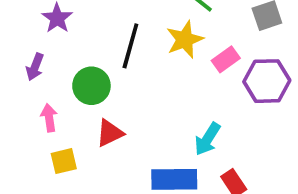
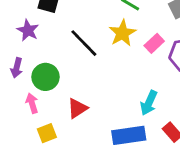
black line: (130, 46) -> (84, 43), turned -52
green circle: (91, 86) -> (46, 77), moved

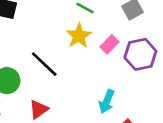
black line: (84, 43) -> (44, 64), moved

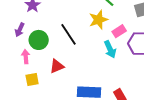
cyan arrow: (107, 102) -> (110, 49), moved, turned -60

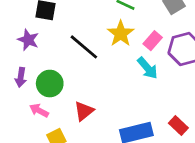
black line: (68, 34) -> (84, 47), moved
pink arrow: (26, 57) -> (39, 110), turned -40

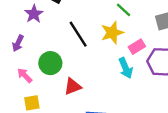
green circle: (50, 84) -> (50, 63), moved
red triangle: (84, 111) -> (73, 86), moved

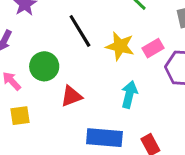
yellow star: (112, 33) -> (120, 46), moved, turned 30
cyan arrow: (126, 68) -> (129, 94), moved, turned -144

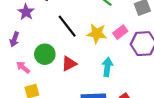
red triangle: (71, 96) -> (69, 64), moved

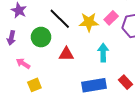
green circle: (45, 54) -> (41, 37), moved
red triangle: (69, 64) -> (66, 54), turned 35

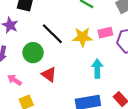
pink rectangle: (111, 18) -> (105, 33), turned 32
red triangle: (66, 54) -> (49, 74), moved, turned 35

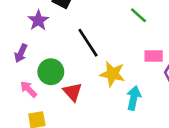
yellow star: (82, 37) -> (112, 74), moved
green circle: (33, 53) -> (51, 72), moved

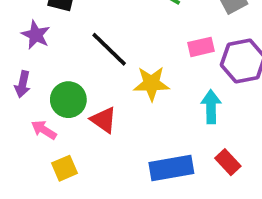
cyan arrow: (134, 98) -> (211, 107), moved

